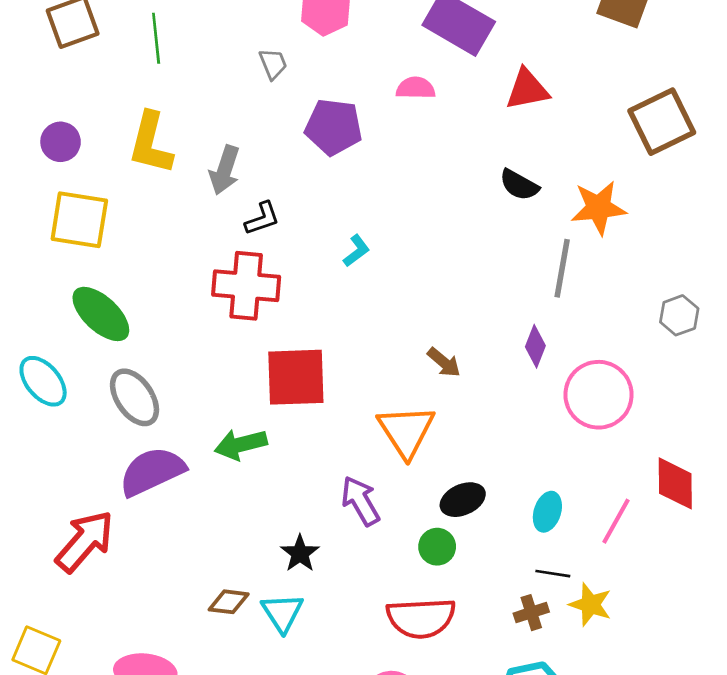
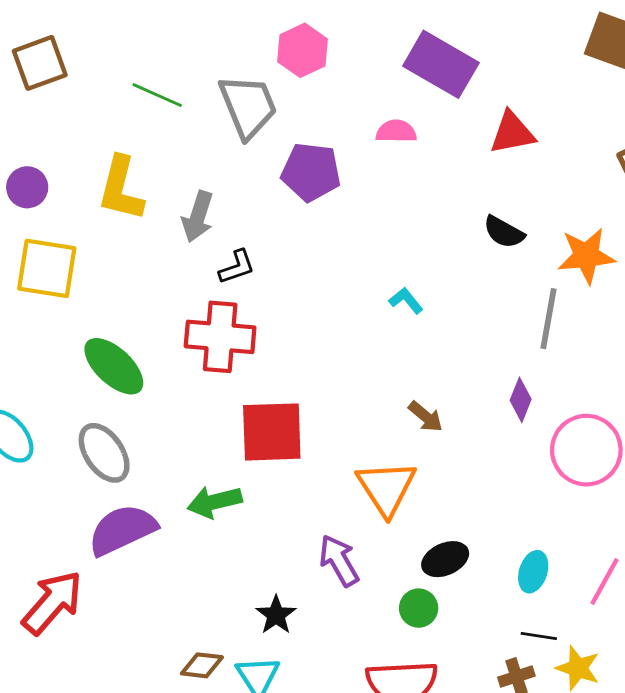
green line: (156, 38) -> (157, 95), moved, turned -60
gray trapezoid: (273, 64) -> (248, 106), size x2.0
cyan L-shape: (356, 251) -> (406, 301), moved, turned -92
green ellipse: (101, 314) -> (114, 366), moved

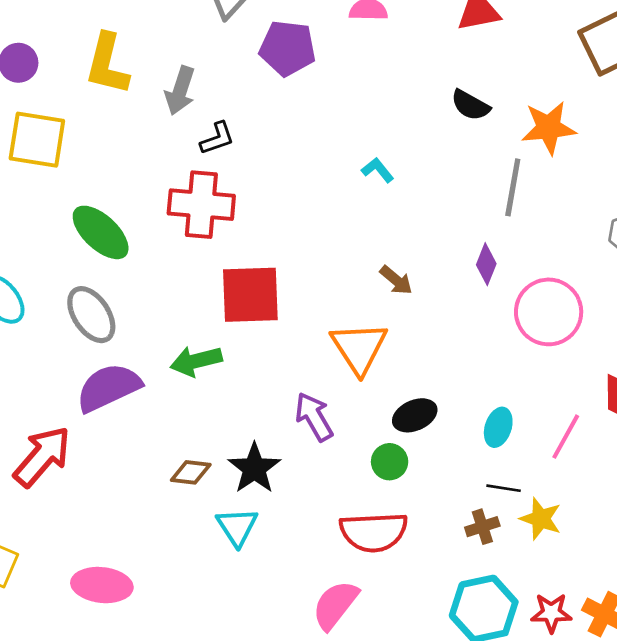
black star: (276, 615) -> (254, 468), size x1.4
brown diamond: (202, 665) -> (191, 472), moved

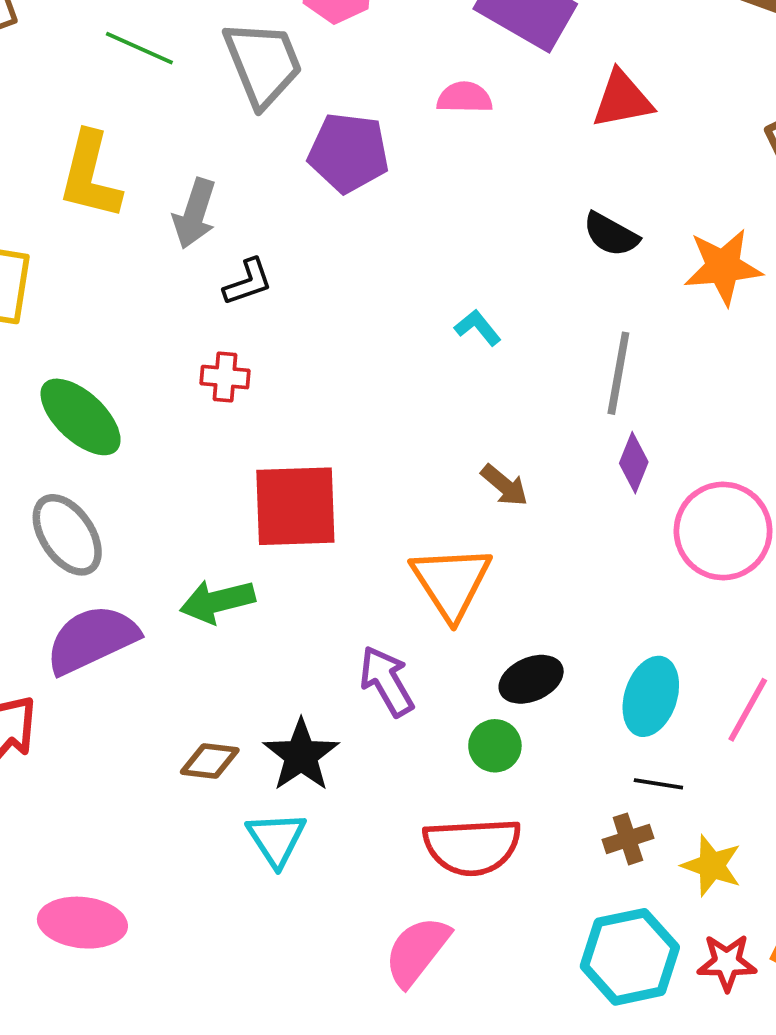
gray line: (513, 187) -> (618, 373), moved
red cross: (201, 205) -> (225, 377), size x0.5
cyan ellipse: (498, 427) -> (651, 696), size x1.4
yellow star: (541, 519) -> (712, 866), moved

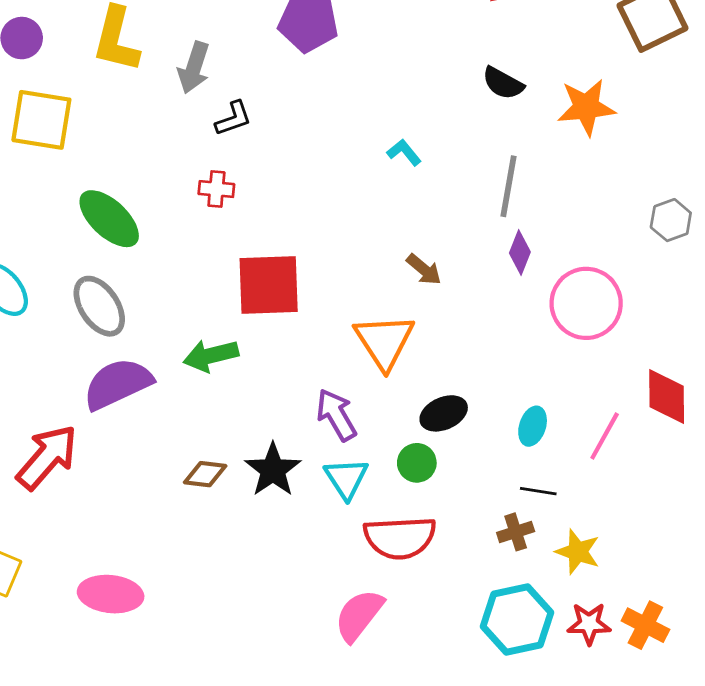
cyan ellipse: (651, 696) -> (533, 426), size x0.7
cyan triangle: (276, 839) -> (346, 478), moved

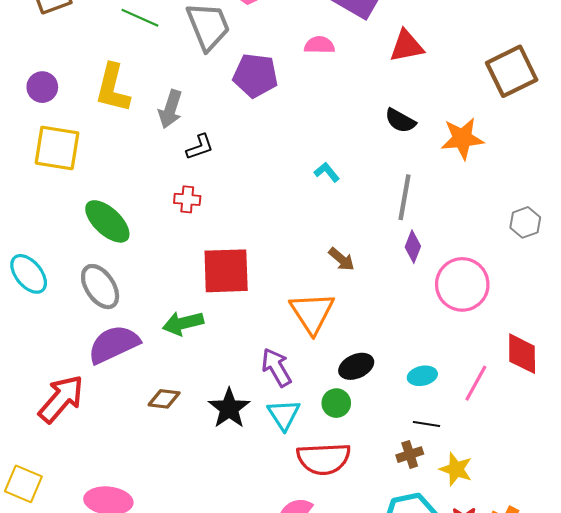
cyan ellipse: (533, 426) -> (422, 376), turned 60
brown diamond: (205, 474) -> (164, 399), moved

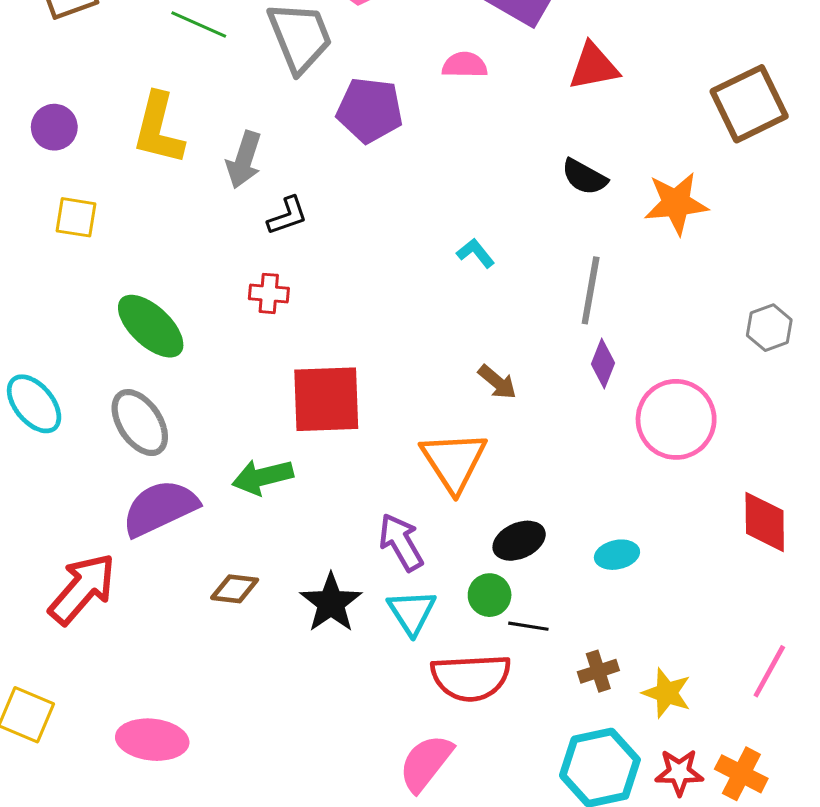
yellow square: (57, 148) -> (76, 217), size x0.6
pink line: (476, 383) -> (769, 671), moved
black line: (427, 424) -> (528, 626), moved

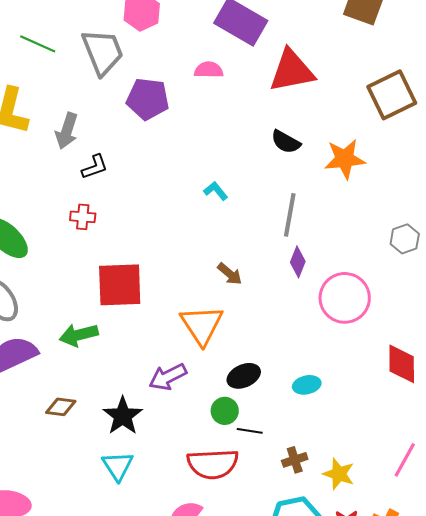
red triangle: (594, 67) -> (292, 71), size x1.4
purple arrow: (401, 542) -> (168, 377), turned -87
cyan triangle: (412, 612) -> (118, 466), moved

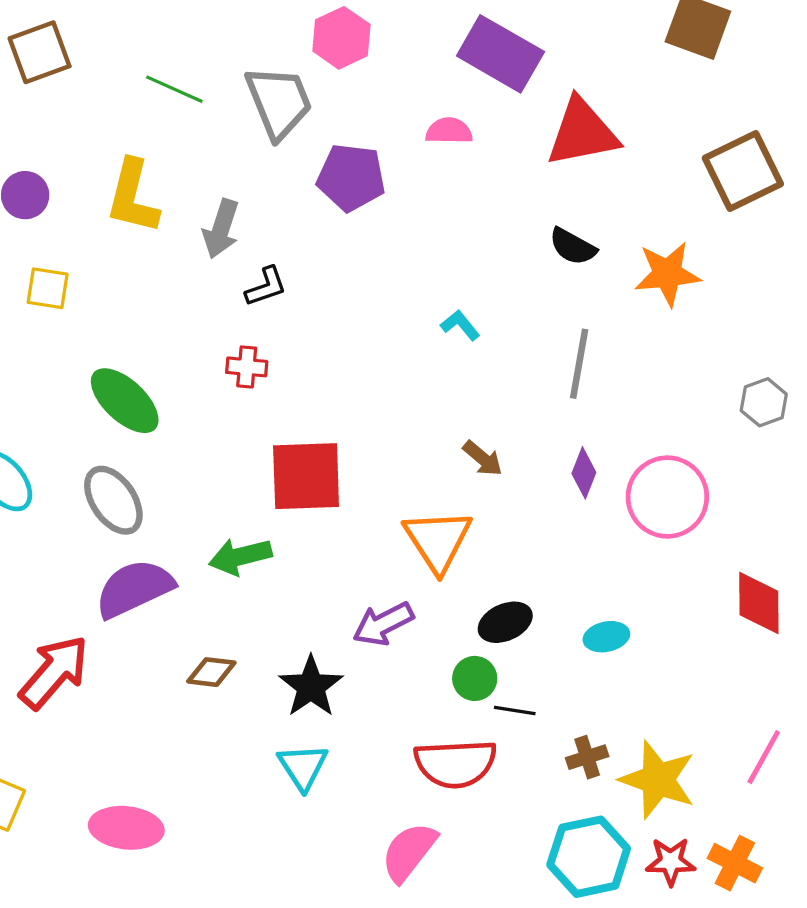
purple diamond: (298, 262) -> (584, 473), moved
yellow star: (339, 474) -> (658, 780), size x1.5

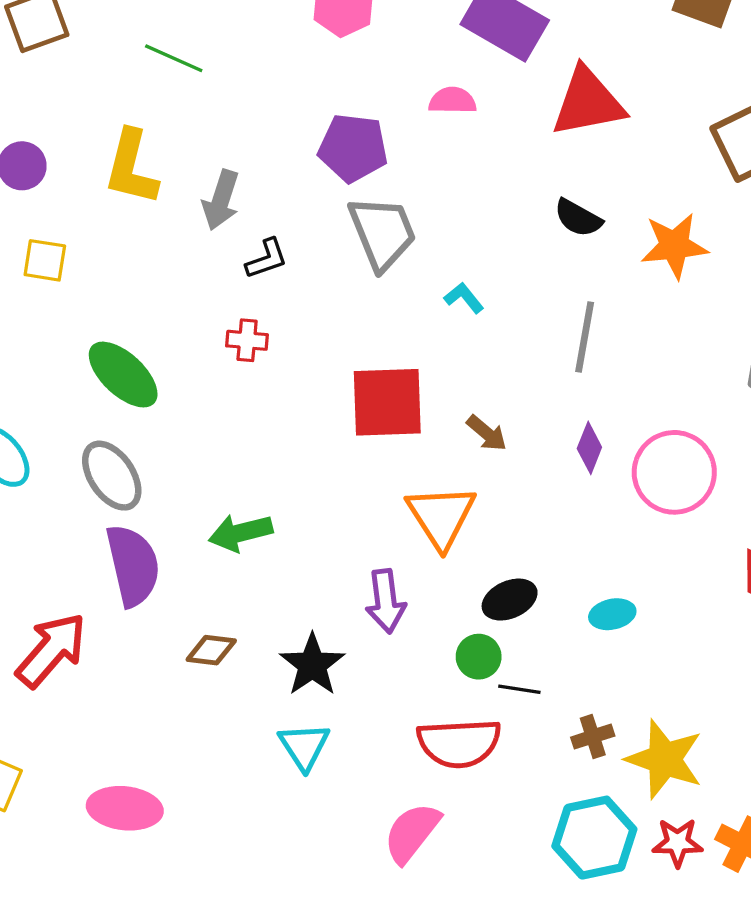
gray trapezoid: (279, 102) -> (382, 233), moved
red square: (306, 476) -> (387, 402), moved
purple semicircle: (134, 589) -> (133, 565), turned 102
purple arrow: (383, 624) -> (386, 601), turned -70

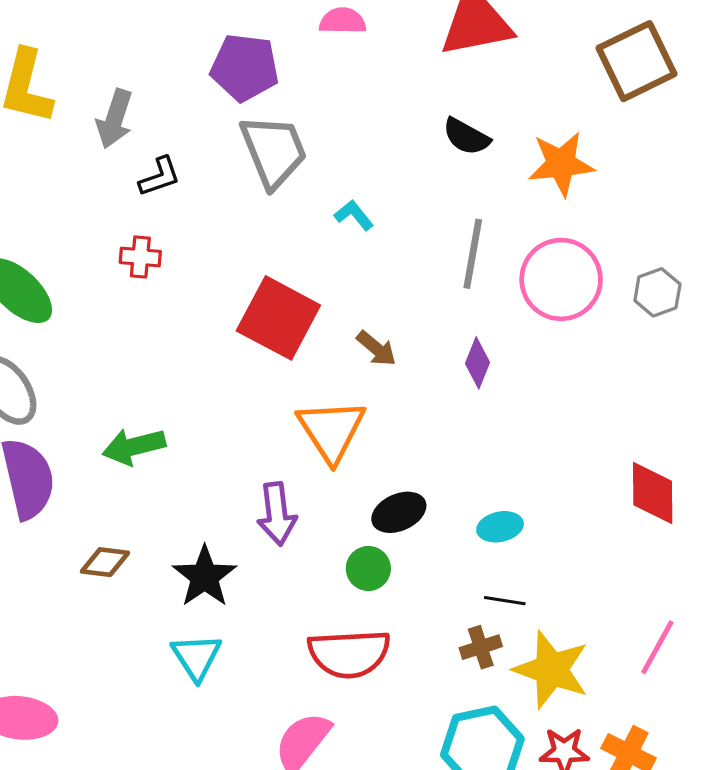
red square: (387, 402) -> (278, 318), turned 30
pink circle: (674, 472) -> (561, 279), moved
black line: (519, 689) -> (505, 601), moved

